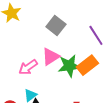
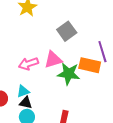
orange rectangle: (87, 65) -> (90, 65), moved, turned 35

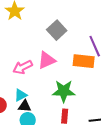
green star: (69, 74) -> (64, 91), moved

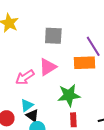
gray square: (57, 30) -> (53, 36), turned -36
black triangle: (25, 106) -> (32, 116), turned 40

